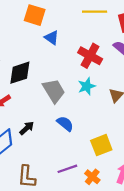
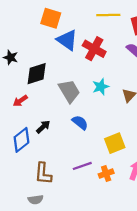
blue triangle: (52, 38) -> (67, 40), size x1.5
red cross: (90, 56) -> (94, 49), moved
orange cross: (92, 177) -> (106, 174), turned 32

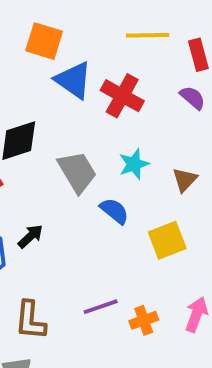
blue semicircle: (80, 123) -> (114, 211), moved
yellow square: (115, 143) -> (167, 240), moved

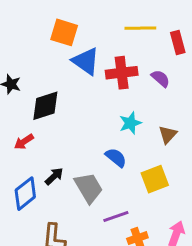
red cross: (122, 96) -> (122, 73), turned -36
purple semicircle: (193, 98) -> (160, 78), moved
gray trapezoid: (77, 172) -> (89, 188), moved
purple line: (101, 307) -> (116, 217), moved

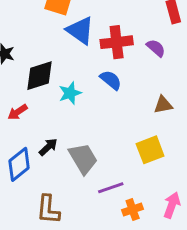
cyan star: (130, 123) -> (70, 93), moved
brown triangle: (168, 135) -> (163, 105), turned 36
blue semicircle: (116, 158) -> (111, 80), moved

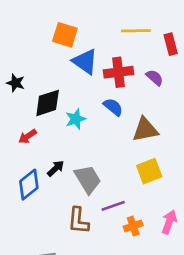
brown triangle: (163, 105) -> (145, 130), moved, size x1.5
brown L-shape: (48, 210) -> (78, 221), moved

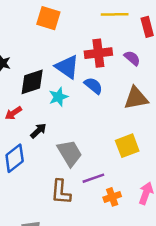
blue triangle: (85, 62) -> (67, 67), moved
brown triangle: (145, 130) -> (136, 98), moved
black arrow: (56, 168) -> (38, 131), moved

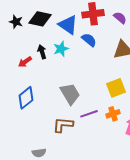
black diamond: (32, 82) -> (40, 19), moved, turned 30
black arrow: (38, 131) -> (42, 52), moved, turned -64
brown L-shape: (61, 192) -> (63, 125), turned 90
orange cross: (112, 197) -> (113, 114), moved

